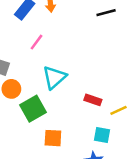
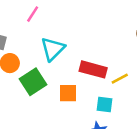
red rectangle: (93, 100) -> (93, 69), size x1.5
orange square: (53, 138) -> (68, 93), moved

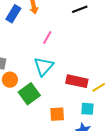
pink line: (33, 14) -> (47, 38), moved
orange square: (68, 93) -> (57, 114), moved

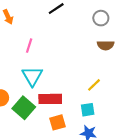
red rectangle: (77, 81) -> (50, 99), moved

